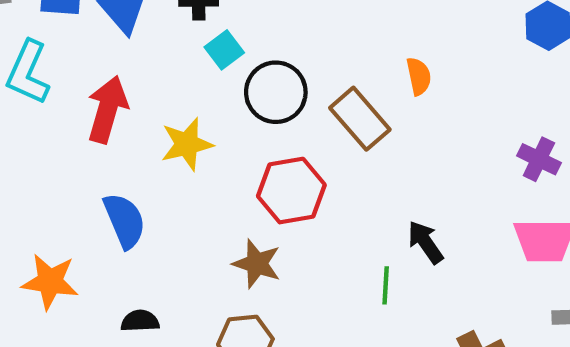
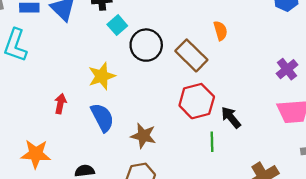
red arrow: (107, 109) -> (60, 104), moved, size x0.6
purple cross: (539, 159) -> (287, 69), turned 30
red hexagon: (291, 191) -> (197, 101), moved
blue semicircle: (125, 221) -> (102, 117), moved

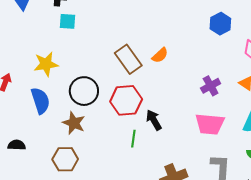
cyan square: (117, 25) -> (68, 21), turned 36
orange semicircle: (220, 31) -> (160, 55), moved, turned 54
black circle: (146, 45) -> (84, 91), moved

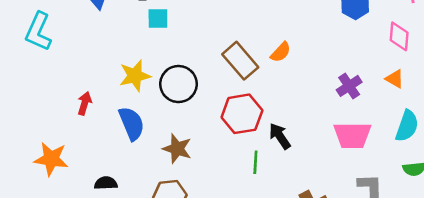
black circle: (84, 91) -> (178, 84), moved

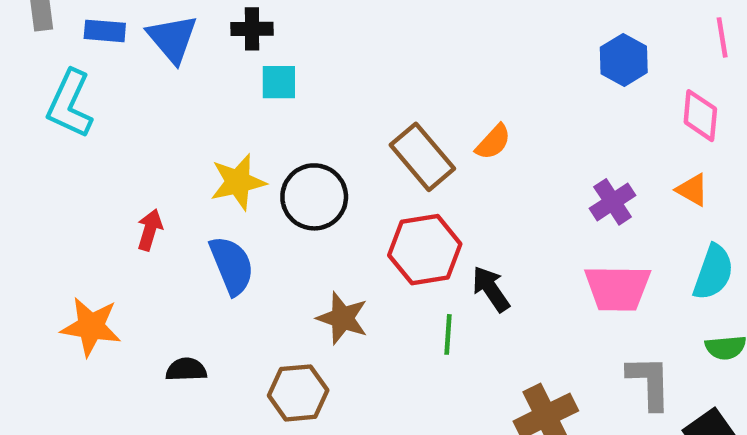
brown star: (177, 149) -> (342, 318), moved

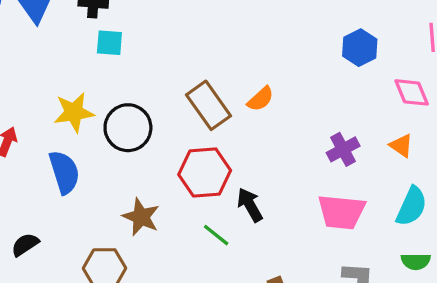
pink diamond: (700, 116) -> (412, 92), turned -33
green line: (448, 334) -> (216, 235), turned -60
black semicircle: (186, 370) -> (25, 245), turned -36

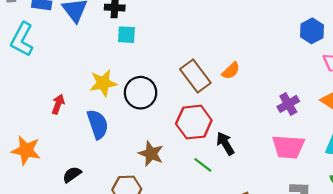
blue hexagon: (360, 48) -> (312, 31), moved

